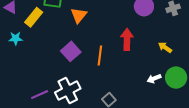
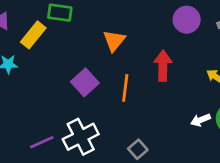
orange triangle: (79, 15) -> (114, 41), moved

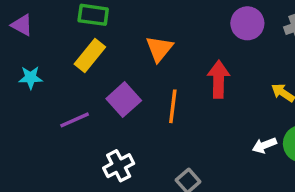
yellow rectangle: (33, 35) -> (90, 56), moved
white cross: (81, 137) -> (119, 166), size x0.7
purple line: (42, 142) -> (75, 120), moved

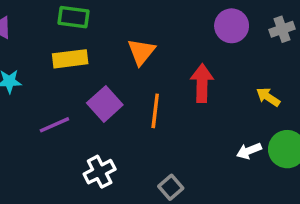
yellow rectangle: (90, 56) -> (70, 59), turned 44

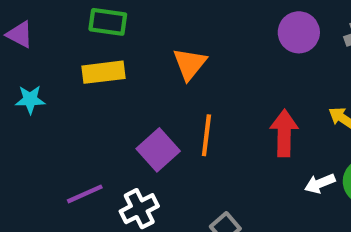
red arrow: (202, 83) -> (284, 133), moved
purple square: (105, 104) -> (158, 150), moved
purple line: (54, 125) -> (85, 194), moved

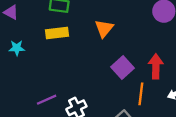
orange line: (206, 135) -> (141, 94), moved
purple square: (158, 150) -> (122, 68), moved

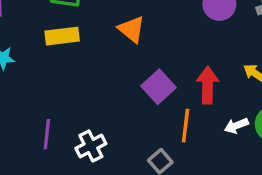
orange triangle: (104, 28) -> (131, 29), turned -30
purple line: (47, 100) -> (47, 134), turned -60

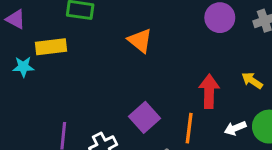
yellow rectangle: (62, 36) -> (51, 47), moved
purple square: (159, 87) -> (145, 117), moved

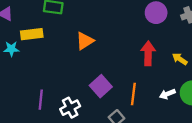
orange triangle: (140, 41) -> (85, 41), moved, turned 48
red arrow: (209, 91) -> (148, 53), moved

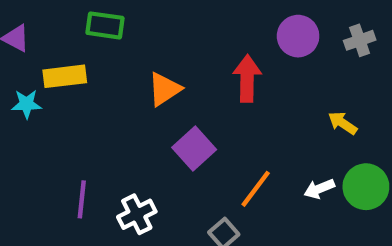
red arrow: (148, 53) -> (247, 78), moved
purple square: (101, 86) -> (194, 148), moved
orange line: (133, 94) -> (256, 189), turned 30

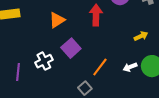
yellow arrow: (343, 123) -> (141, 36), turned 120
white cross: (137, 214) -> (44, 61), moved

